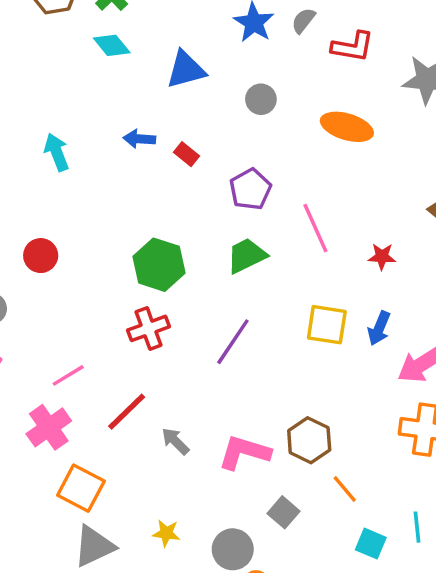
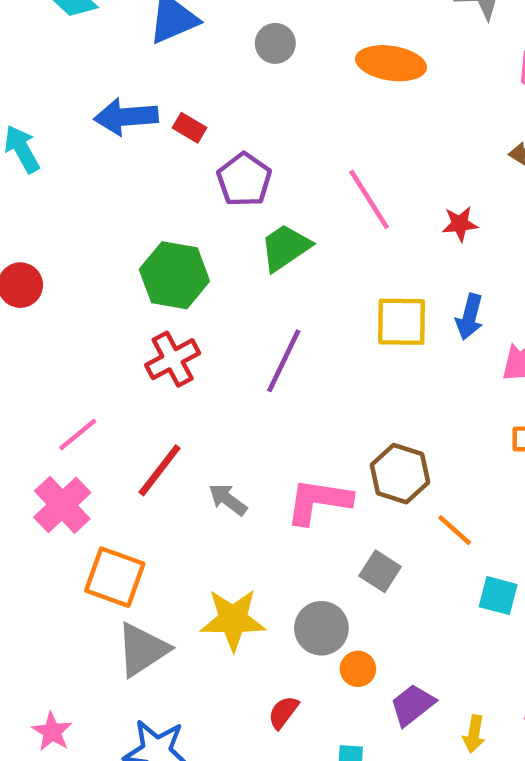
blue arrow: (139, 139) -> (126, 117), size x1.5
purple pentagon: (250, 189) -> (244, 180), moved
yellow star: (166, 533) -> (233, 620), size x1.8

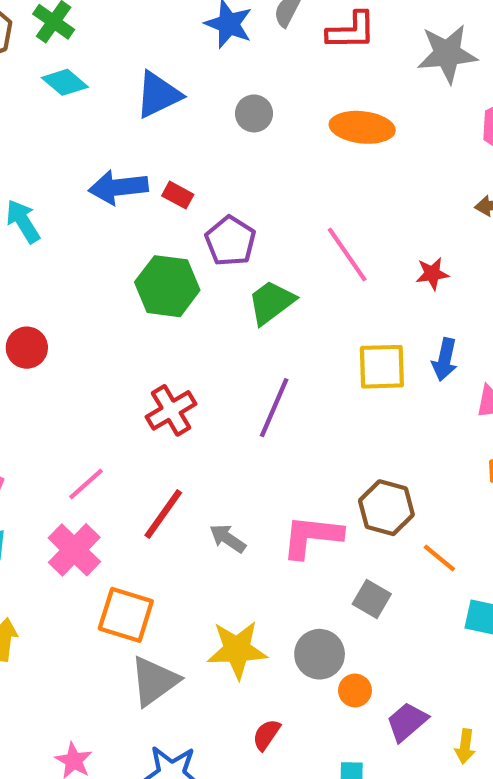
green hexagon: (174, 275) -> (167, 286), moved
red semicircle: (283, 712) -> (266, 735), moved

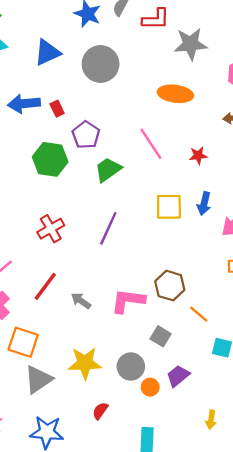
gray star: (447, 54) -> (191, 44), moved
gray circle: (254, 113) -> (101, 64), size x1.8
orange ellipse: (362, 127) -> (175, 94), moved
red rectangle: (178, 195) -> (57, 109), turned 35
purple trapezoid: (407, 722) -> (178, 376), moved

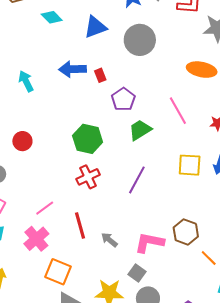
green hexagon: (50, 159) -> (88, 139), moved
red line: (45, 286) -> (80, 226), turned -56
gray square: (161, 336) -> (137, 273), moved

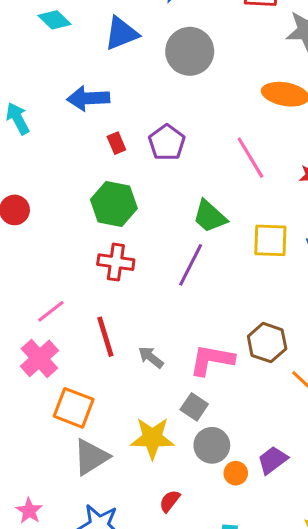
red rectangle: (100, 75) -> (116, 143), moved
green trapezoid: (140, 130) -> (210, 216), moved, turned -105
red cross: (88, 177) -> (116, 262), turned 35

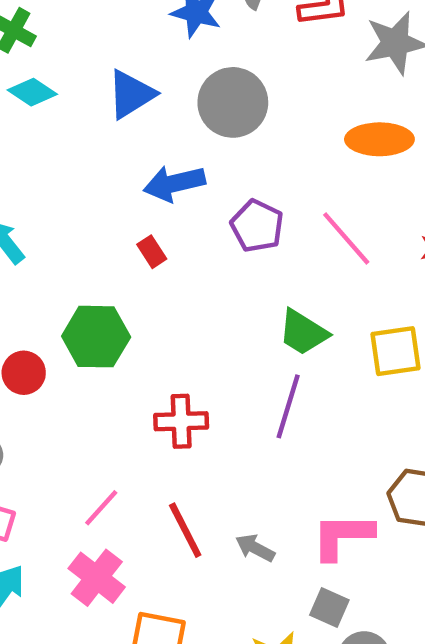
blue arrow: (88, 98) -> (174, 183), moved
purple pentagon: (167, 142) -> (257, 226), moved
green hexagon: (114, 204) -> (96, 337), moved

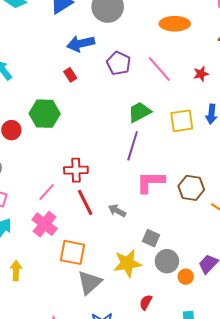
green trapezoid: (303, 332) -> (139, 112), turned 120
red cross: (181, 421) -> (76, 170), moved
pink L-shape: (343, 536) -> (150, 182), moved

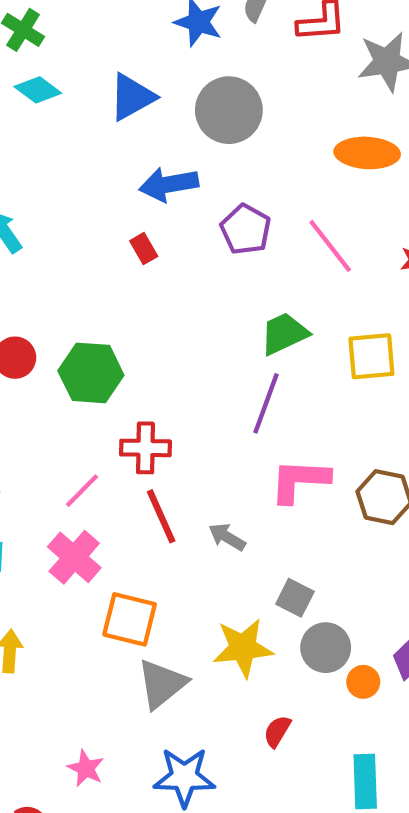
green hexagon: (45, 114) -> (91, 373), moved

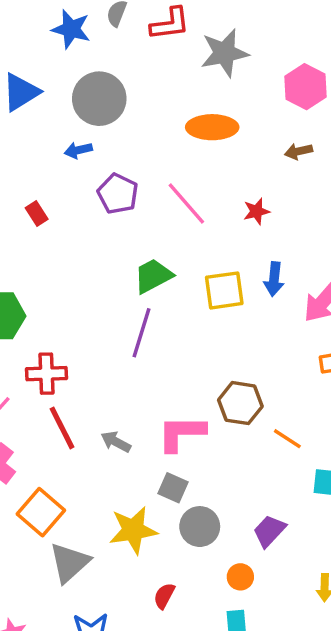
blue arrow: (169, 184) -> (78, 150), moved, size x0.6
pink L-shape: (300, 481) -> (181, 433), moved
orange square: (130, 619) -> (41, 512), turned 30
orange circle: (363, 682) -> (240, 577), moved

